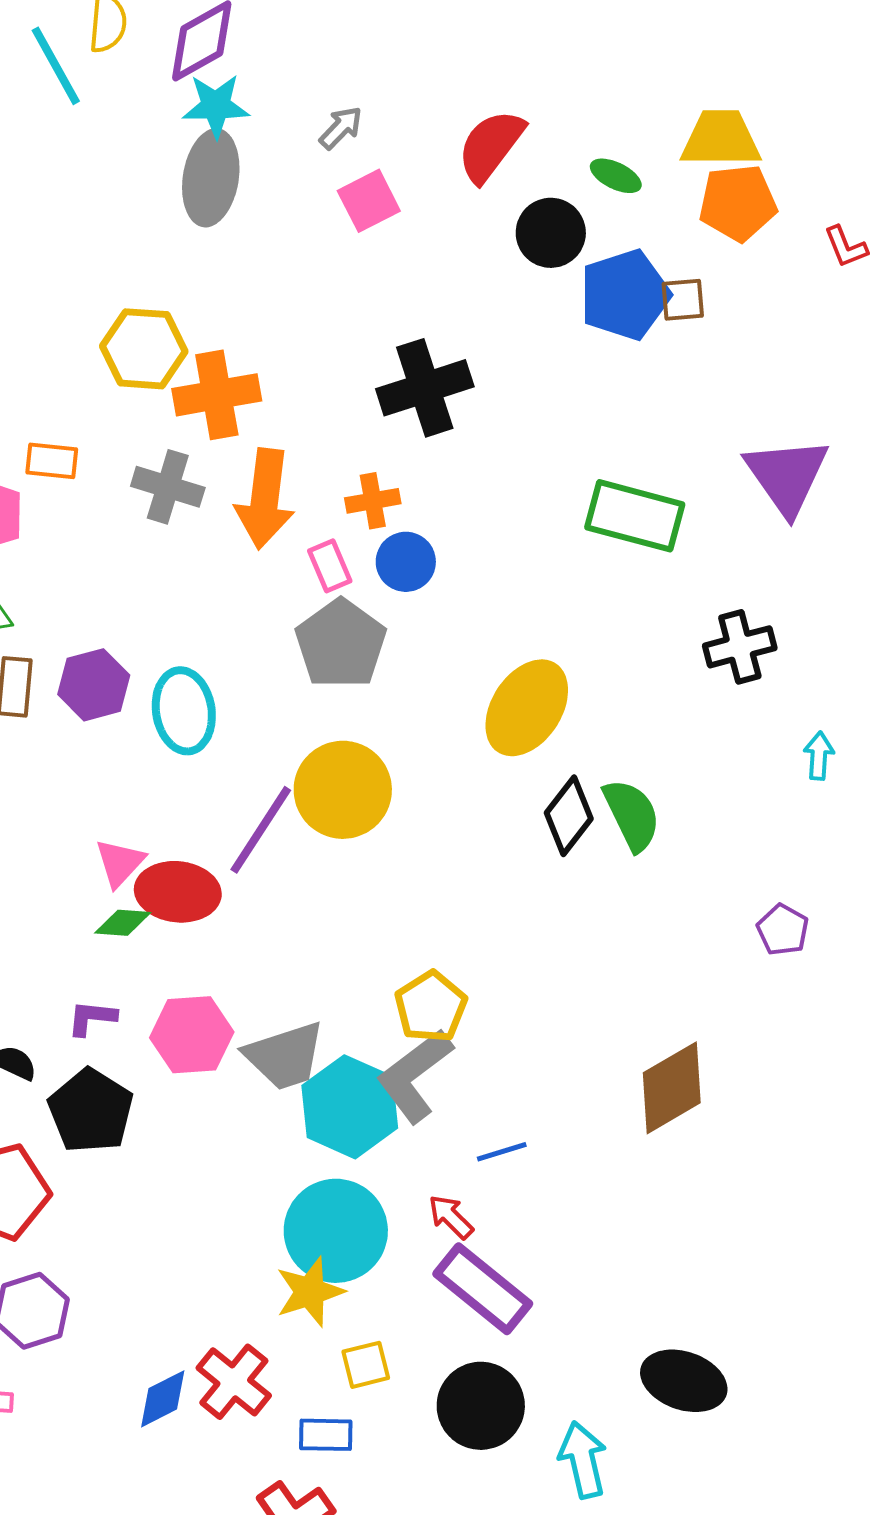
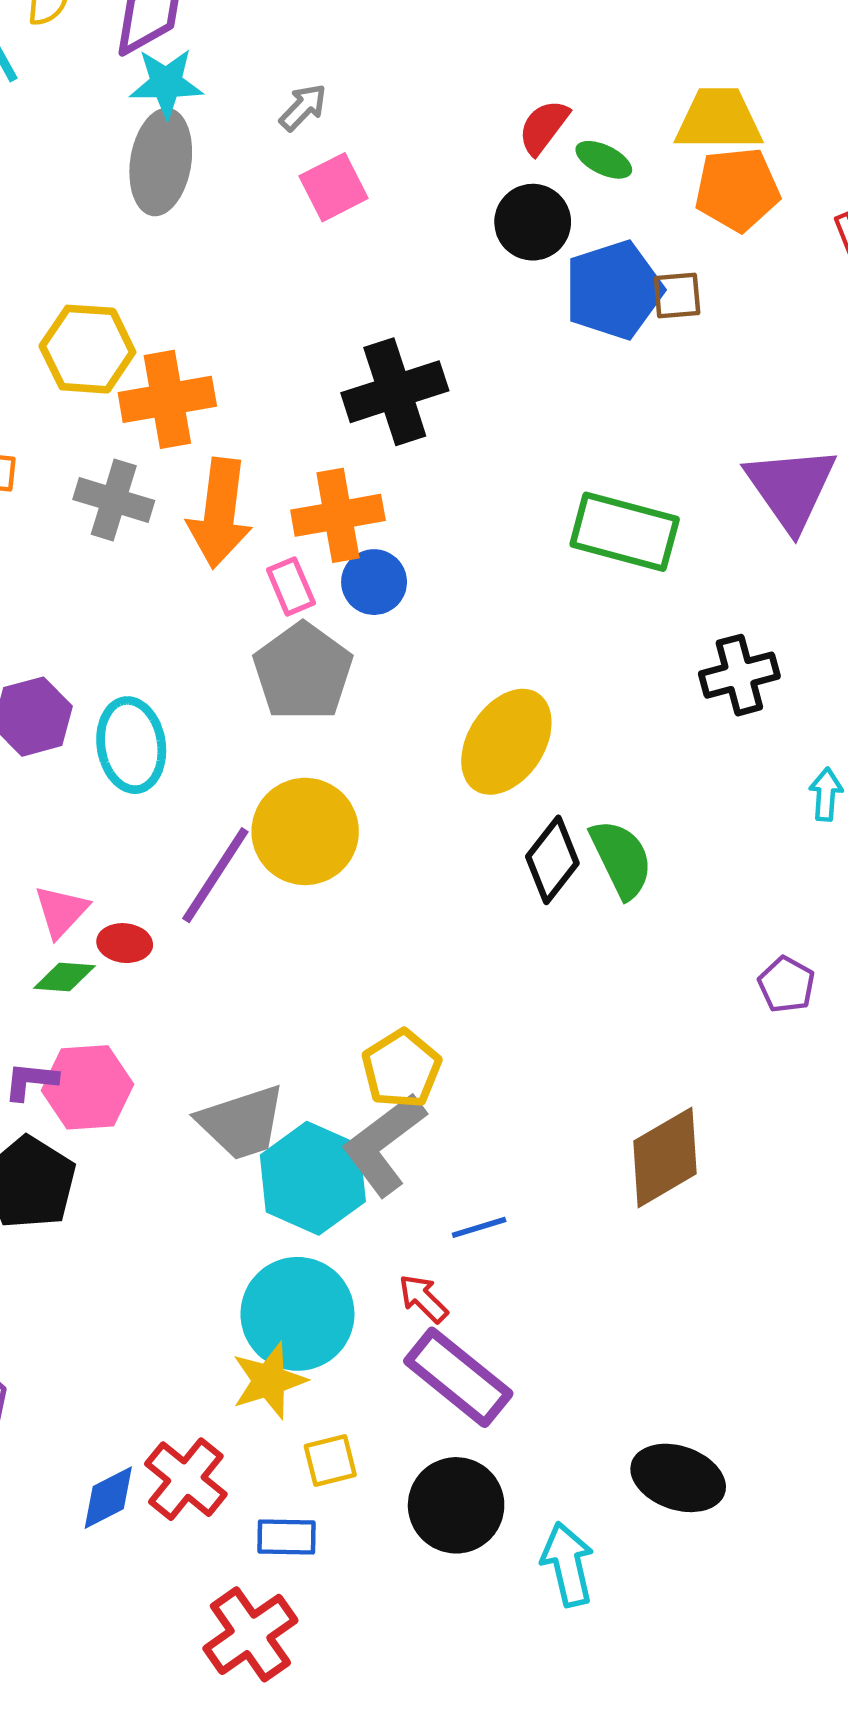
red semicircle: (491, 146) -> (544, 127), moved, size x0.7
orange cross: (373, 501) -> (338, 515), size x1.5
red ellipse: (178, 892) -> (125, 943), size x0.6
pink hexagon: (192, 1035) -> (87, 1087), moved

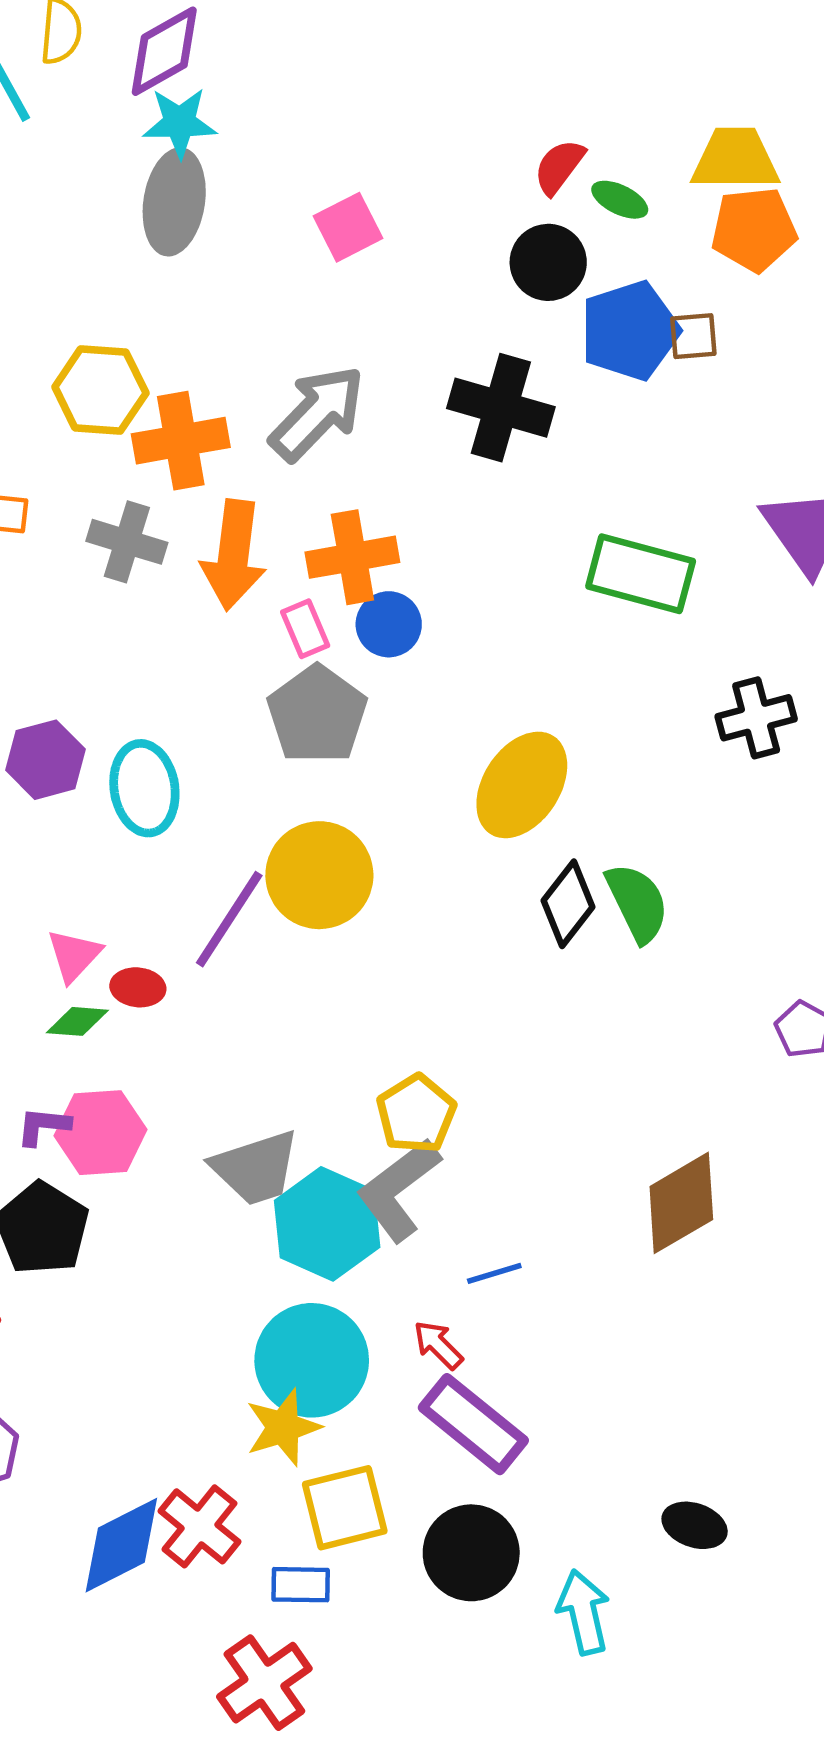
gray arrow: (303, 107) -> (317, 413), moved, size x2.0
black cross: (395, 392) -> (501, 408), moved, turned 34
yellow square: (330, 1460) -> (345, 1508), size x1.6
black ellipse: (678, 1478) -> (695, 1525), size x0.7
blue diamond: (108, 1498) -> (121, 1545), size x1.5

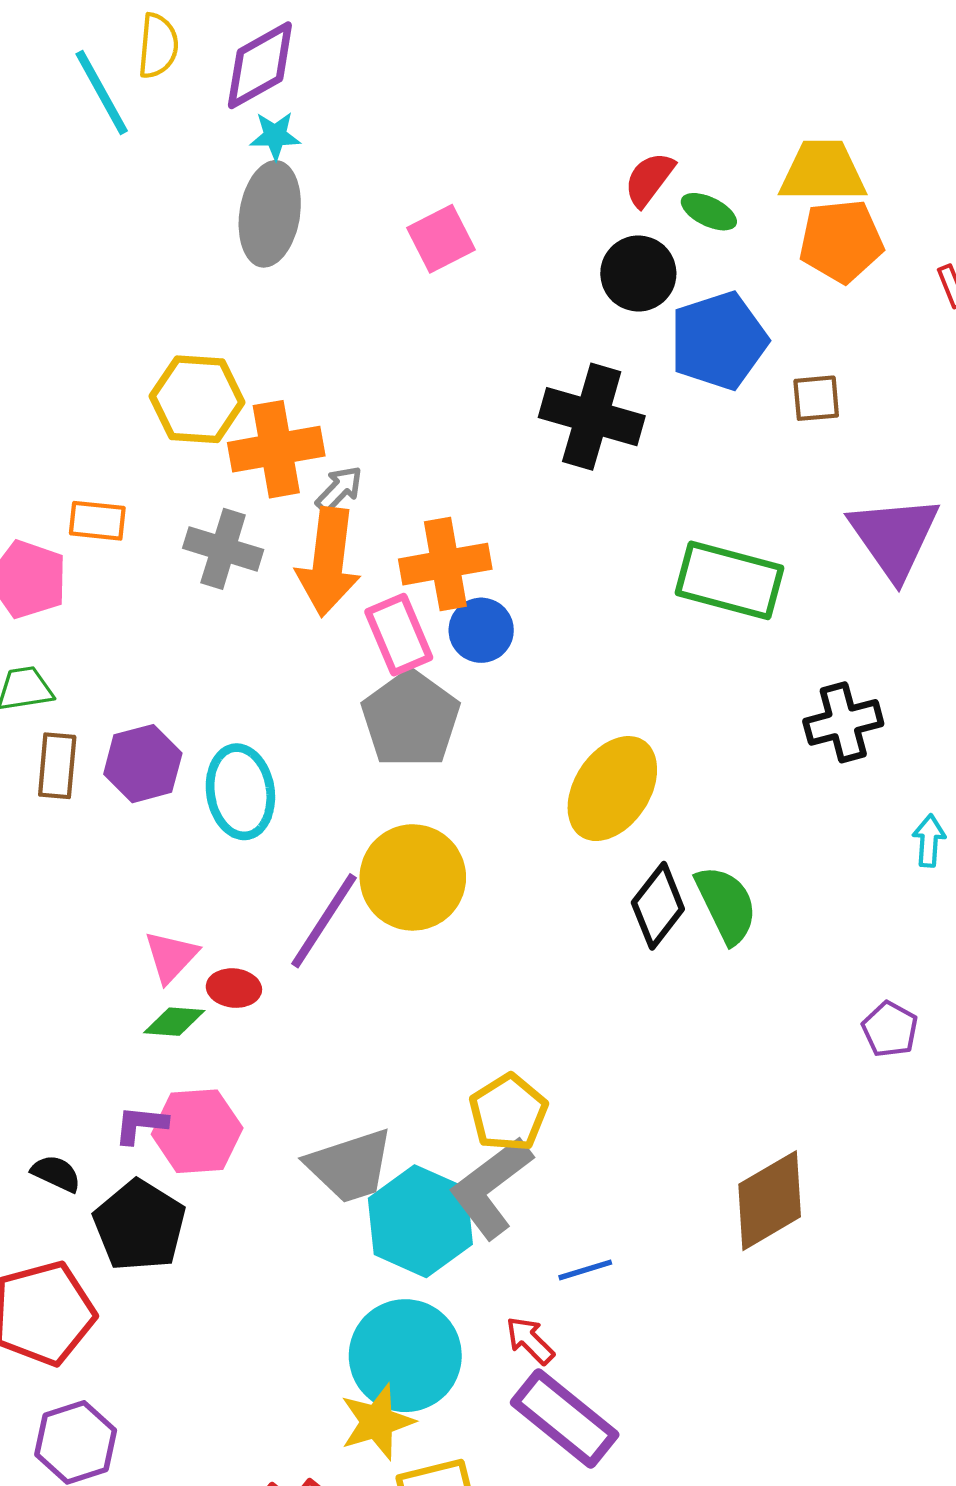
cyan star: (180, 123) -> (275, 136), size x0.7
brown square: (693, 336) -> (816, 398), moved
gray arrow: (317, 413) -> (339, 489), moved, size x0.5
pink rectangle: (305, 629) -> (399, 635), size x1.4

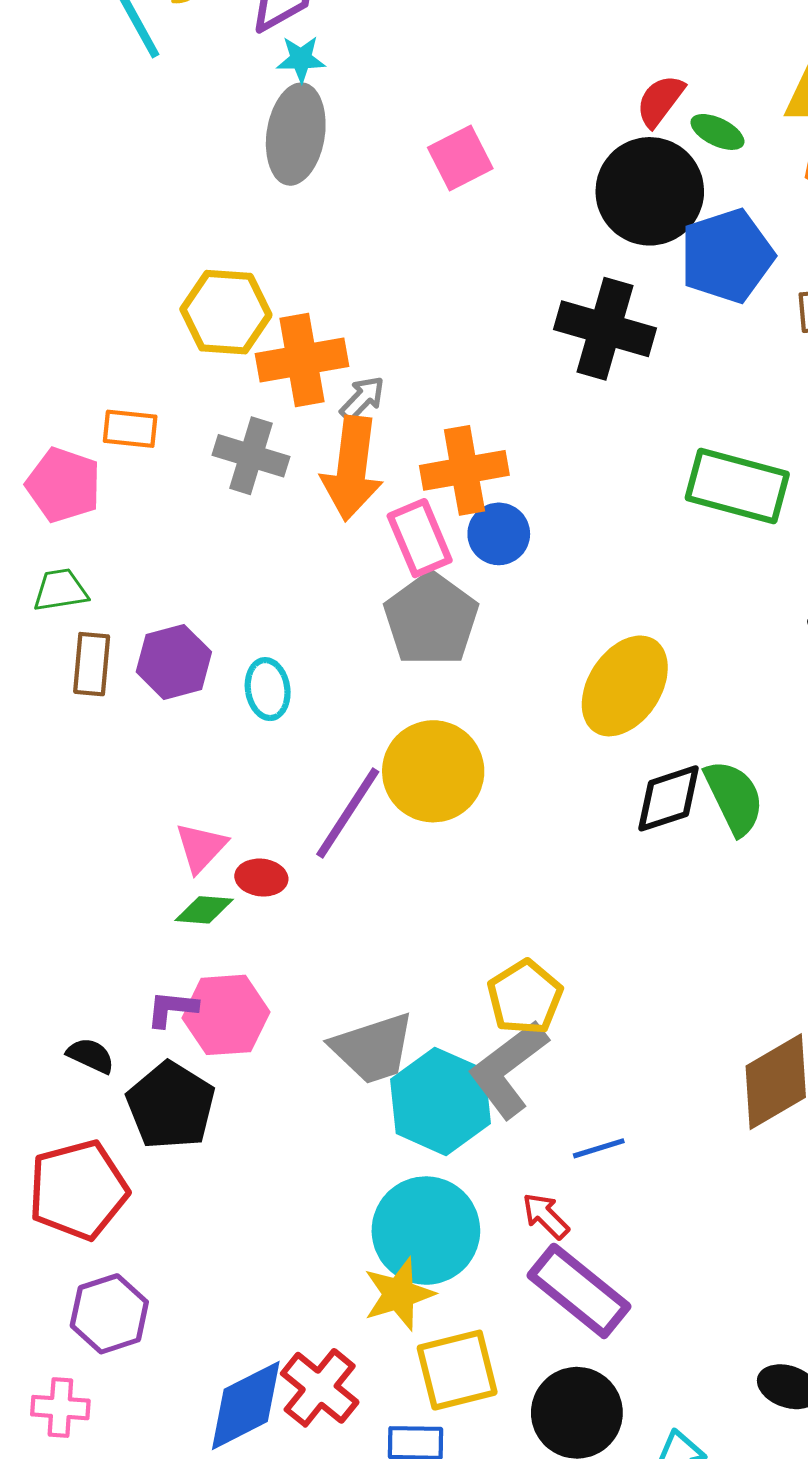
black circle: (638, 273) -> (650, 191), size x1.5
cyan ellipse: (240, 792) -> (268, 689), size x0.7
black diamond: (658, 906) -> (669, 798), turned 34

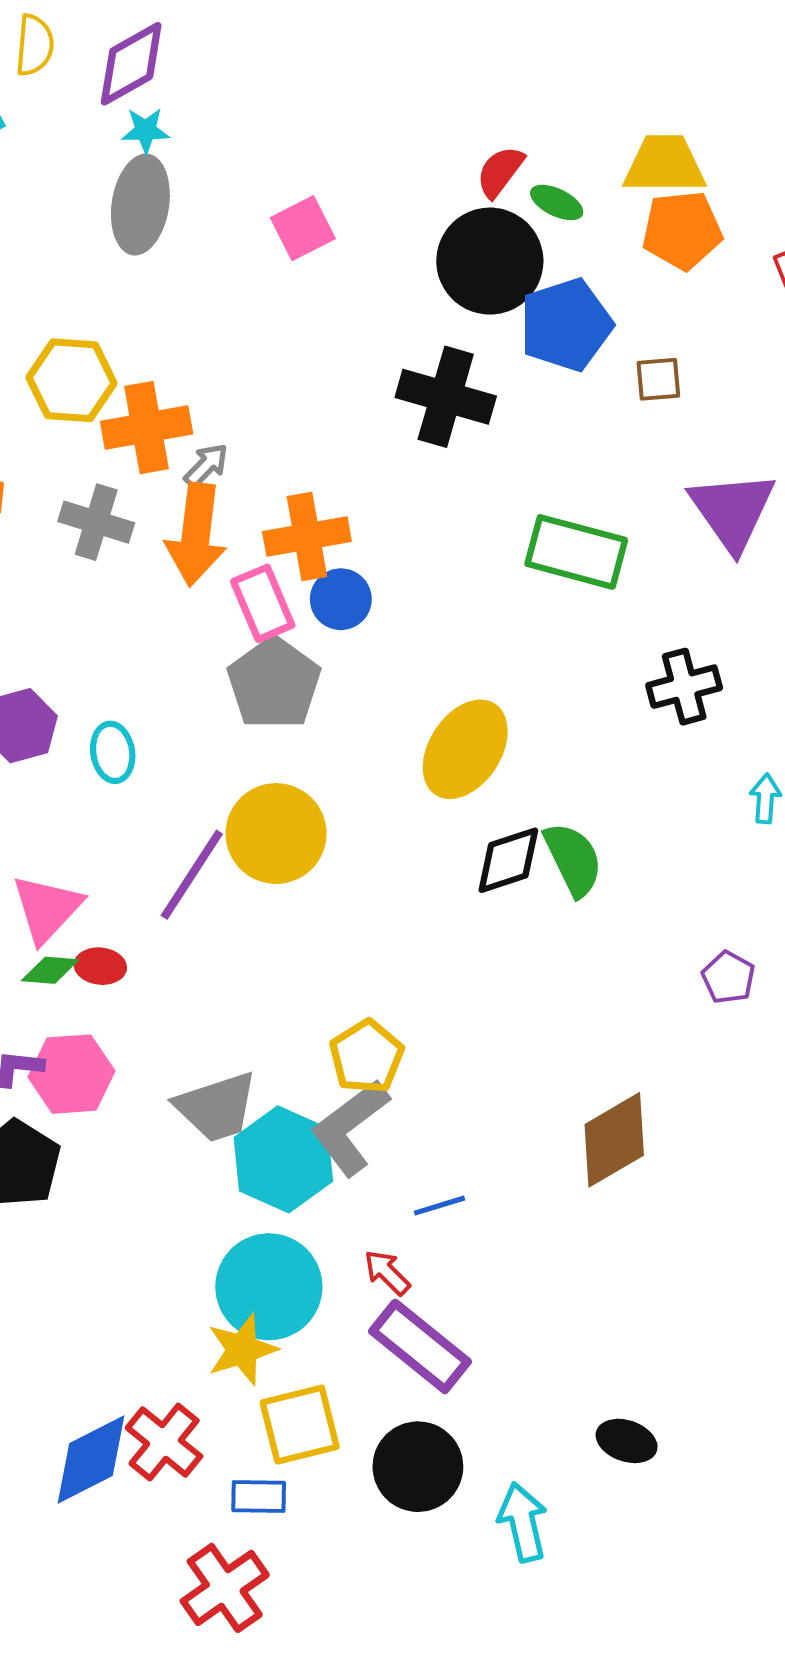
pink triangle: (201, 847) -> (47, 909), size x1.4
red ellipse: (261, 878) -> (100, 966), moved

